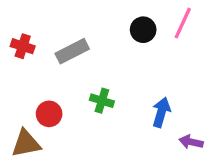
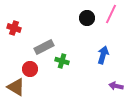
gray rectangle: (72, 51) -> (44, 47), moved
blue arrow: (161, 112) -> (103, 55), moved
brown triangle: (26, 144) -> (16, 87), turned 42

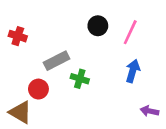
pink line: (111, 14) -> (130, 32), moved
black circle: (87, 18) -> (98, 26), moved

